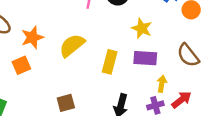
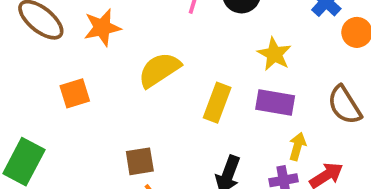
orange star: (32, 37) -> (102, 28), moved

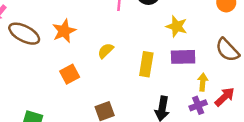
yellow semicircle: (159, 70) -> (106, 51), size x0.6
orange square: (75, 93) -> (70, 74), moved

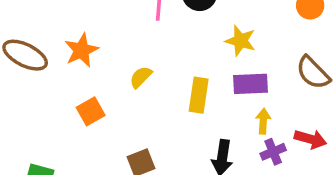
yellow arrow: (203, 82) -> (263, 121), moved
red arrow: (225, 97) -> (310, 139), turned 60

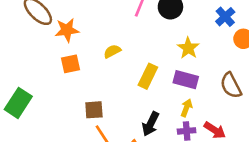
orange star: (81, 50) -> (67, 30), moved

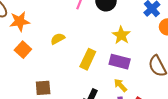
orange square: (71, 64) -> (23, 50), turned -35
yellow arrow: (186, 108) -> (120, 85), turned -64

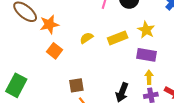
yellow rectangle: (88, 59) -> (118, 38), moved, turned 48
yellow arrow: (120, 85) -> (149, 77), turned 48

